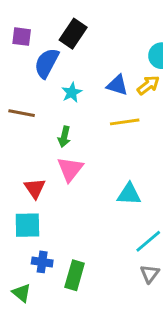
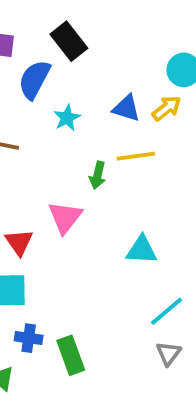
black rectangle: (73, 34) -> (69, 41), turned -72
green arrow: (64, 137) -> (98, 175), moved
green rectangle: (75, 275) -> (71, 355), turned -36

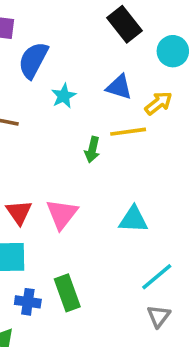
black rectangle: (69, 41) -> (125, 24), moved
yellow arrow: (167, 108) -> (159, 103), moved
pink triangle: (65, 217) -> (62, 214), moved
green rectangle: (71, 355) -> (67, 293), moved

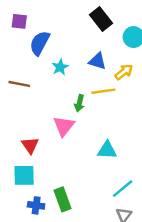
pink triangle: (62, 214) -> (64, 126), moved

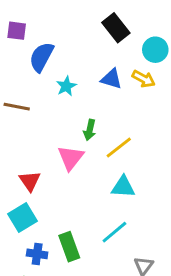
yellow arrow: (124, 72) -> (144, 79), moved, turned 66
yellow line: (103, 91) -> (119, 147), moved, turned -30
cyan square: (24, 175) -> (22, 217), turned -30
cyan line: (123, 189) -> (114, 232), moved

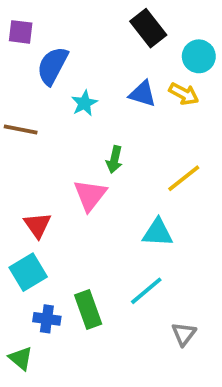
yellow line: (119, 147) -> (184, 178), moved

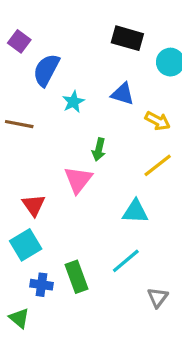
black rectangle: (148, 28) -> (127, 38), turned -36
purple square: (21, 32) -> (19, 41), turned 30
yellow arrow: (184, 94) -> (158, 121), moved

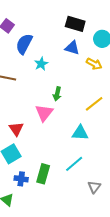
blue triangle: (123, 94) -> (72, 48), moved
yellow arrow: (158, 121) -> (94, 64), moved
green rectangle: (76, 277) -> (43, 174), turned 36

